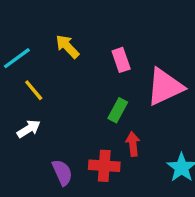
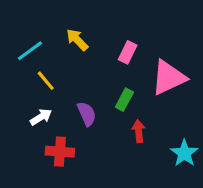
pink rectangle: (121, 60) -> (128, 52), turned 45
red cross: (104, 166) -> (60, 152), moved
purple semicircle: (62, 173) -> (87, 114), moved

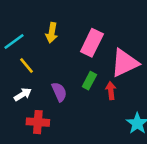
yellow arrow: (77, 40) -> (52, 33), turned -126
pink rectangle: (128, 52) -> (92, 43), size x1.5
red arrow: (139, 131) -> (111, 91), moved

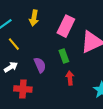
green rectangle: (89, 81) -> (64, 56), turned -48
red arrow: (111, 91) -> (70, 78), moved

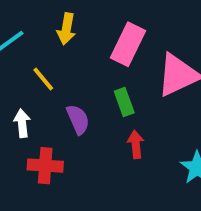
yellow line: (14, 44) -> (43, 79), moved
white arrow: (11, 67) -> (22, 123), turned -64

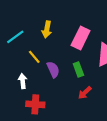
purple semicircle: (78, 119) -> (53, 70), moved
red arrow: (136, 144) -> (85, 93), turned -128

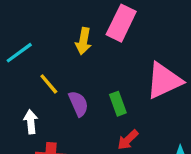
yellow arrow: (47, 29) -> (83, 41), moved
pink rectangle: (81, 38) -> (121, 23), moved

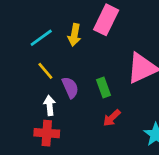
cyan line: (19, 53) -> (41, 38), moved
white arrow: (31, 122) -> (50, 105), moved

